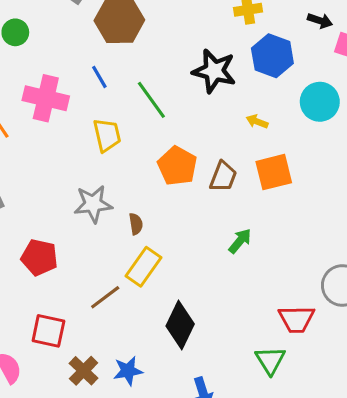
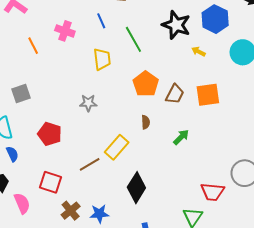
pink cross: (46, 98) -> (65, 31), size x0.7
yellow arrow: (257, 122) -> (198, 51), moved
gray star: (93, 204) -> (88, 103), size x0.7
brown semicircle: (136, 224) -> (146, 122), moved

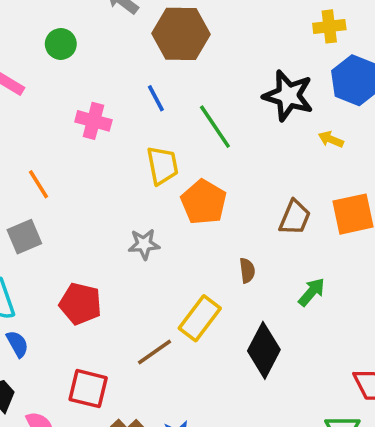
orange line: (33, 46) -> (38, 184), moved
orange pentagon: (146, 84) -> (204, 202), moved
black diamond: (136, 188) -> (264, 350), moved

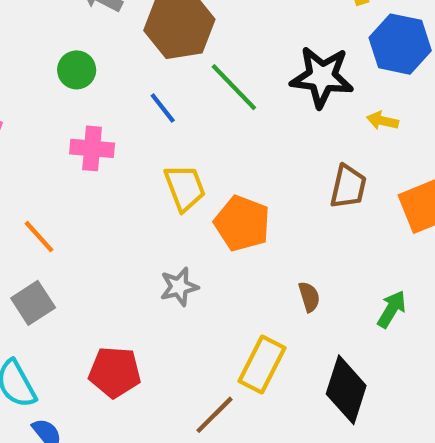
green circle: (61, 44) -> (77, 70), moved
green line: (215, 127) -> (234, 87), moved
brown trapezoid: (295, 217) -> (348, 187), moved

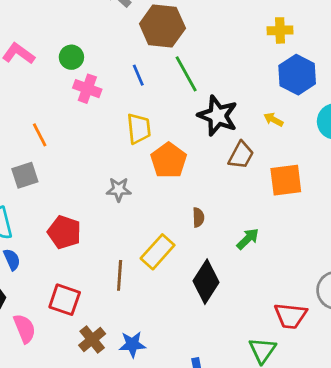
green circle: (77, 70) -> (71, 57), moved
black star: (322, 77) -> (218, 116), moved
brown line: (215, 415) -> (120, 275), turned -56

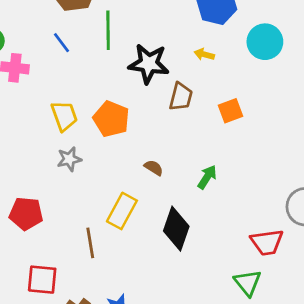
green line: (186, 74) -> (108, 30), turned 42
yellow trapezoid: (139, 129) -> (64, 116), moved
orange square: (286, 180) -> (231, 111), size x0.7
brown semicircle: (198, 217) -> (154, 168), turned -42

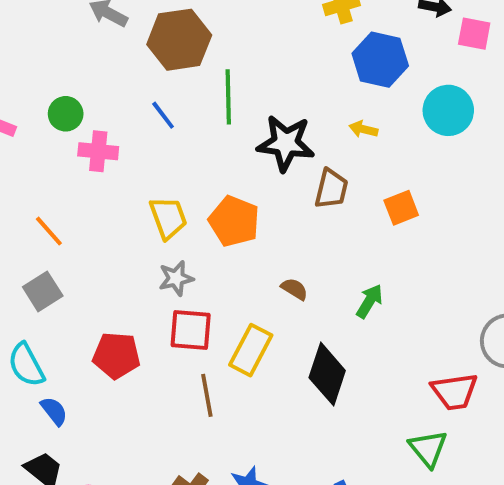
red square: (42, 280) -> (191, 330), moved

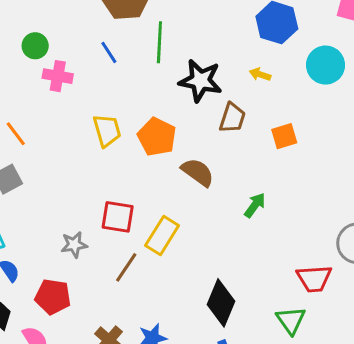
gray star: (176, 278) -> (74, 245), moved
brown semicircle: (294, 289) -> (198, 172), moved, size x1.6
red pentagon: (116, 355) -> (53, 297), moved
black diamond: (327, 374) -> (221, 303), moved
brown line: (207, 395) -> (126, 267), turned 40

